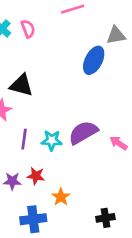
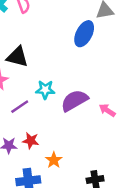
purple line: (24, 139) -> (20, 107), turned 48
cyan star: (52, 140) -> (45, 90), moved

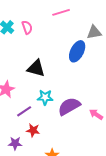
black triangle: (17, 57) -> (36, 68), moved
red star: (31, 141) -> (33, 130), moved

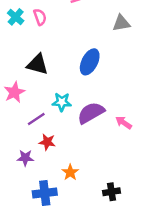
blue ellipse: (77, 51) -> (90, 62), moved
black triangle: (36, 68) -> (37, 64), moved

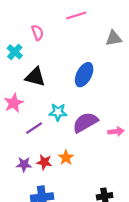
cyan cross: (16, 17) -> (15, 52), moved
pink arrow: (124, 123) -> (116, 131), turned 140
red star: (47, 142) -> (44, 162), moved
orange star: (70, 172) -> (66, 158), moved

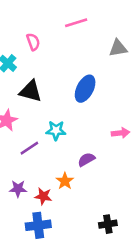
purple semicircle: (85, 122) -> (86, 160), moved, size x0.6
pink arrow: (116, 131) -> (121, 133), moved
red star: (44, 162) -> (43, 196), moved

